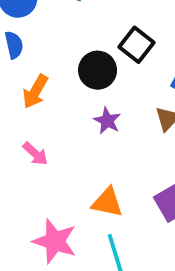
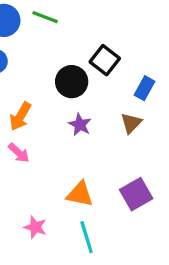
orange arrow: (35, 92) -> (20, 116), moved
pink star: (55, 241) -> (35, 227), size x0.6

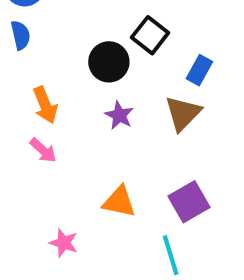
orange arrow: (20, 116) -> (45, 105), turned -52
brown triangle: (131, 123) -> (183, 113), size x1.4
cyan line: (87, 237) -> (171, 255), moved

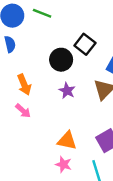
pink star: (64, 243) -> (63, 164), moved

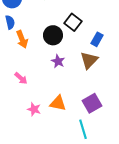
orange arrow: (24, 85) -> (22, 39), moved
pink star: (63, 164) -> (34, 109), moved

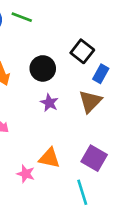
black square: (73, 22) -> (82, 51), moved
purple square: (92, 103) -> (94, 158), turned -30
pink star: (34, 109) -> (26, 174), moved

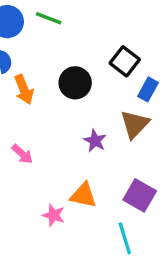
purple star: (49, 103) -> (95, 141), moved

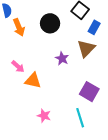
orange triangle: (83, 195) -> (33, 81), moved
pink star: (54, 215) -> (44, 116), moved

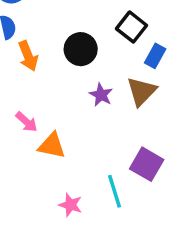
purple star: (62, 58) -> (101, 95), moved
cyan line: (80, 118) -> (114, 191), moved

